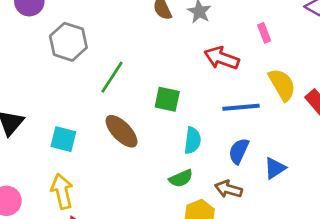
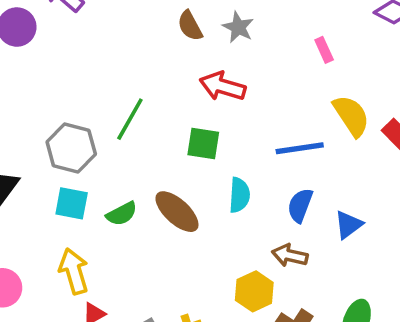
gray hexagon: (68, 42) -> (71, 148), moved
red arrow: (222, 58) -> (223, 86), moved
brown ellipse: (122, 131) -> (177, 212), moved
green semicircle: (181, 178) -> (122, 214), moved

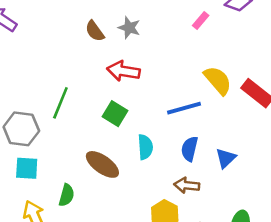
pink rectangle: (324, 50) -> (201, 21), moved, turned 72
green square: (203, 144) -> (115, 114), turned 30
green semicircle: (122, 214) -> (66, 195), moved, turned -40

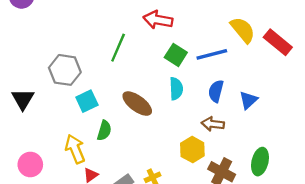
green line: (60, 103) -> (118, 48), moved
green square: (115, 114) -> (176, 55), moved
cyan square: (27, 168) -> (87, 101), moved, turned -30

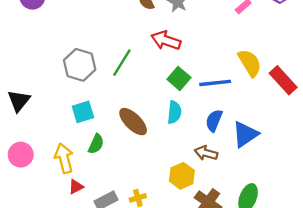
gray hexagon: (65, 70) -> (80, 65), moved
blue triangle: (248, 100) -> (245, 134), size x1.4
pink circle: (30, 165) -> (21, 155), moved

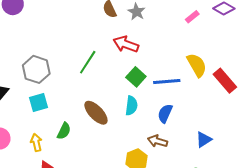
gray hexagon: (80, 65) -> (36, 69), moved
cyan square: (83, 112) -> (38, 103), moved
blue triangle: (245, 134) -> (204, 140), moved, size x0.7
yellow arrow: (64, 158) -> (36, 143), size x0.7

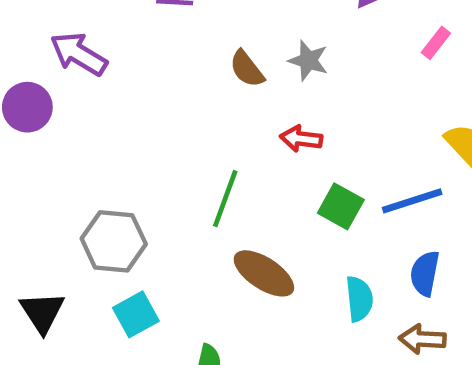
red arrow: (126, 44) -> (301, 139), size x0.7
cyan semicircle: (131, 106) -> (359, 299), moved
brown ellipse: (96, 113) -> (264, 273), moved

